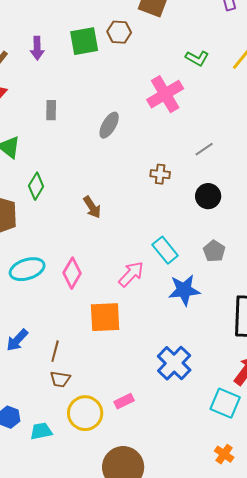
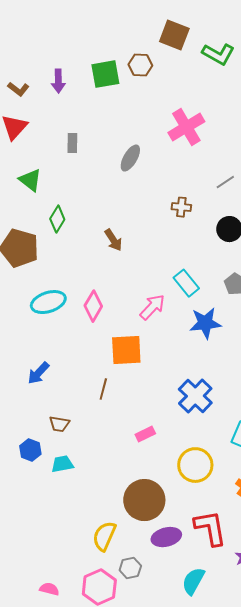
green L-shape: (197, 58) -> (218, 54), moved, size x1.4
brown line: (55, 351) -> (103, 389), moved
brown trapezoid: (60, 379) -> (59, 424), moved
yellow circle: (85, 413) -> (195, 465), moved

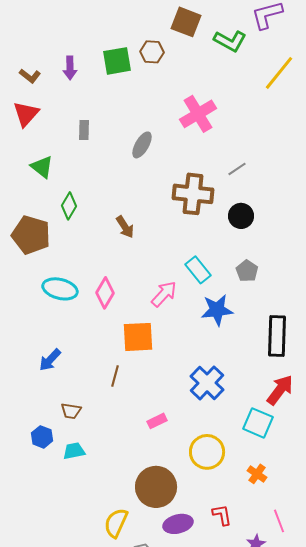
brown cross: (181, 207) -> (193, 194), size x2.0
cyan ellipse: (48, 302) -> (60, 289), turned 32
red L-shape: (210, 528) -> (222, 515), size x0.6

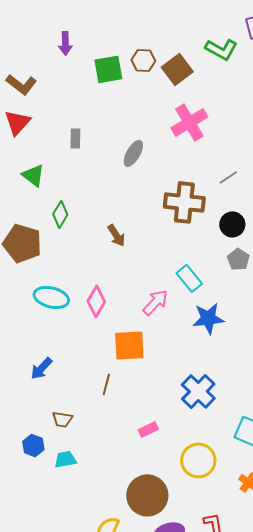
brown square: (186, 22) -> (177, 69), moved, turned 32
purple arrow: (70, 68) -> (65, 43), moved
brown L-shape: (30, 76) -> (21, 84), size x1.4
gray pentagon: (247, 271) -> (238, 259), moved

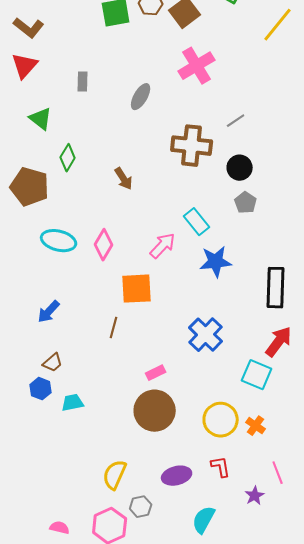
brown trapezoid: (62, 419) -> (53, 363), moved, turned -50
yellow circle: (198, 460) -> (221, 420), moved
brown circle: (147, 495) -> (155, 411), moved

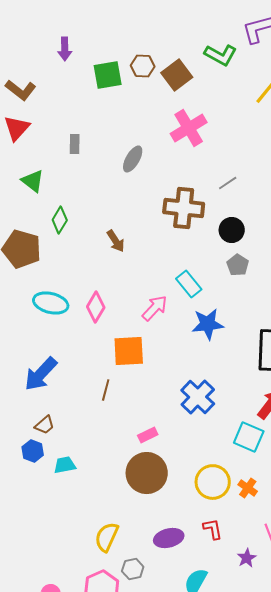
blue arrow: (49, 312) -> (41, 374), size x1.5

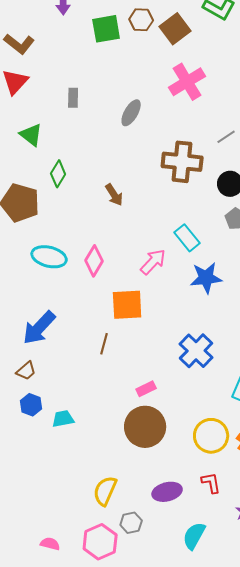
brown trapezoid: (45, 425) -> (26, 371), moved

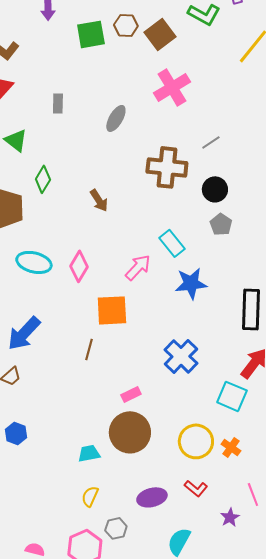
blue hexagon: (31, 405) -> (16, 433), moved
cyan trapezoid: (63, 419) -> (89, 453), moved
red L-shape: (211, 483) -> (196, 488), turned 140
yellow semicircle: (105, 491) -> (90, 496), size x0.7

